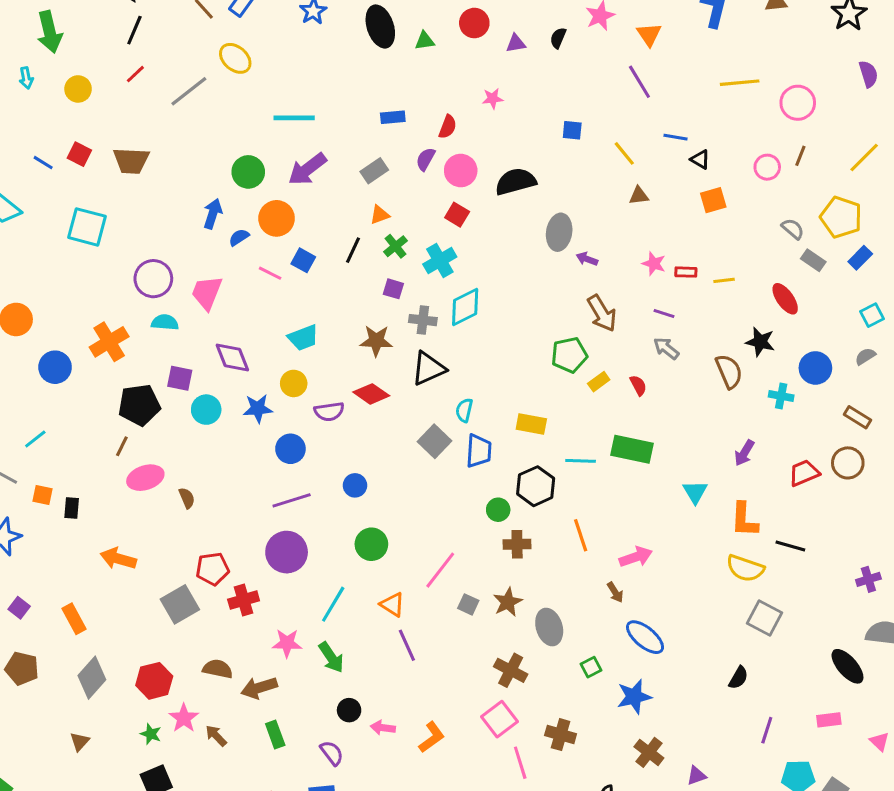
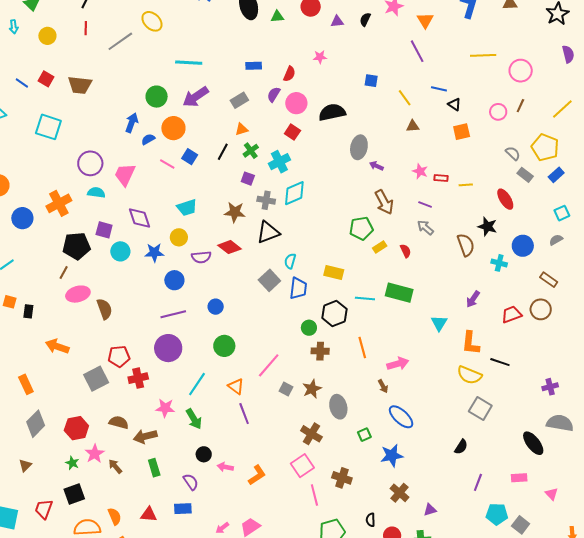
red line: (135, 74) -> (86, 28), turned -48
brown semicircle: (187, 498) -> (104, 309), size x1.5

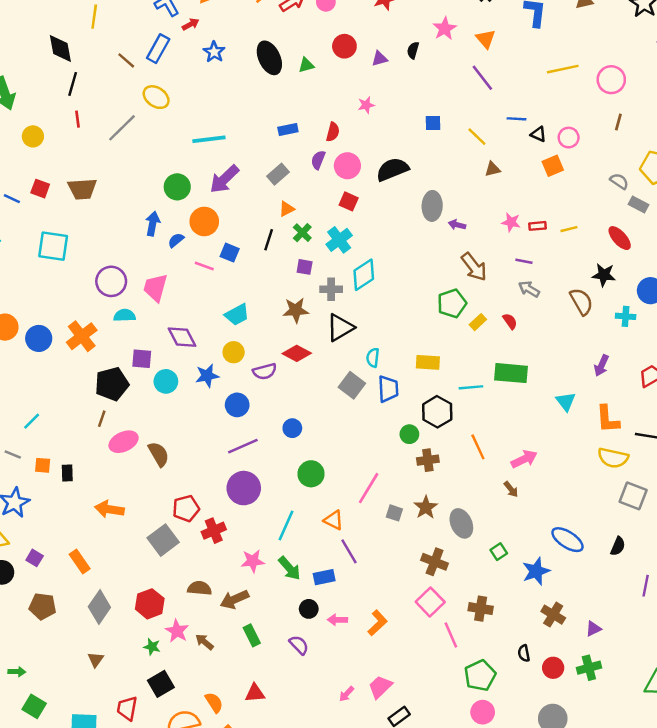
pink circle: (498, 112) -> (569, 138), moved
blue circle: (22, 218) -> (39, 338), moved
blue ellipse: (401, 417) -> (567, 540), moved
blue rectangle: (183, 509) -> (324, 577), moved

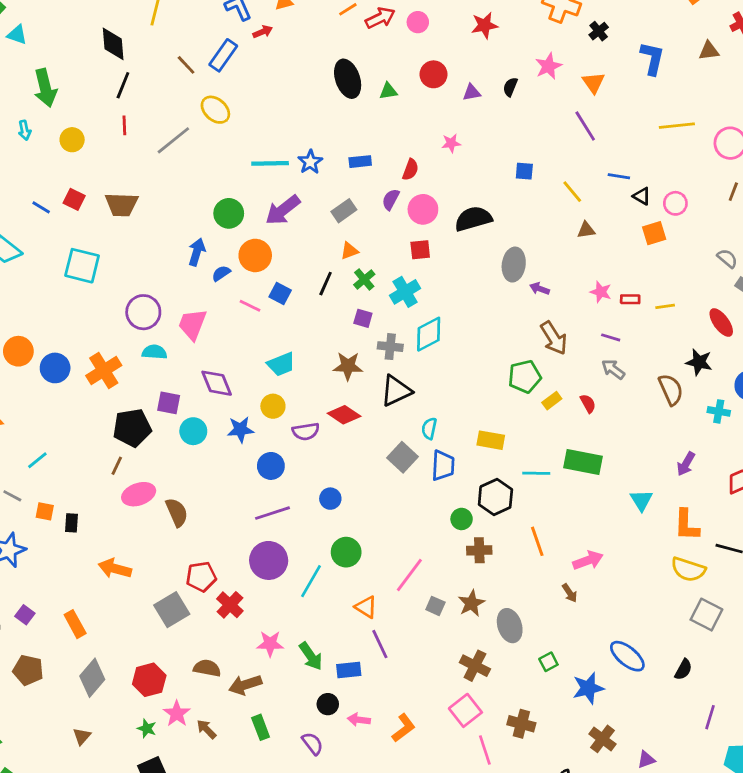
blue star: (214, 52) -> (310, 162), moved
red square: (349, 201) -> (420, 250), turned -36
cyan line: (286, 525) -> (311, 581), moved
red cross: (214, 531) -> (230, 605), turned -30

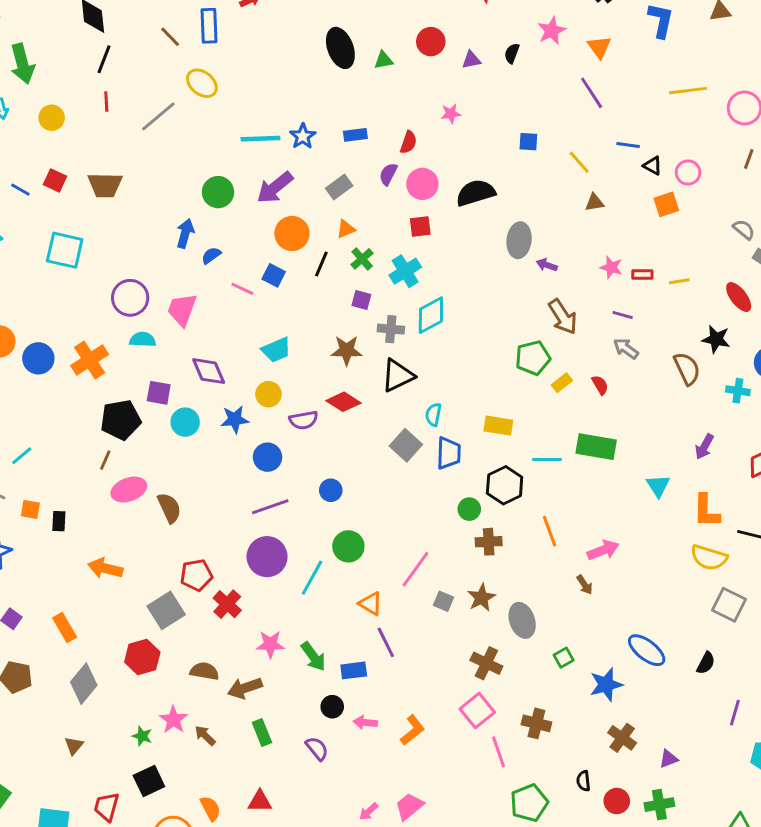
blue rectangle: (223, 55) -> (209, 26), turned -36
orange circle: (255, 255) -> (292, 233), moved
red hexagon: (149, 680) -> (142, 657), moved

